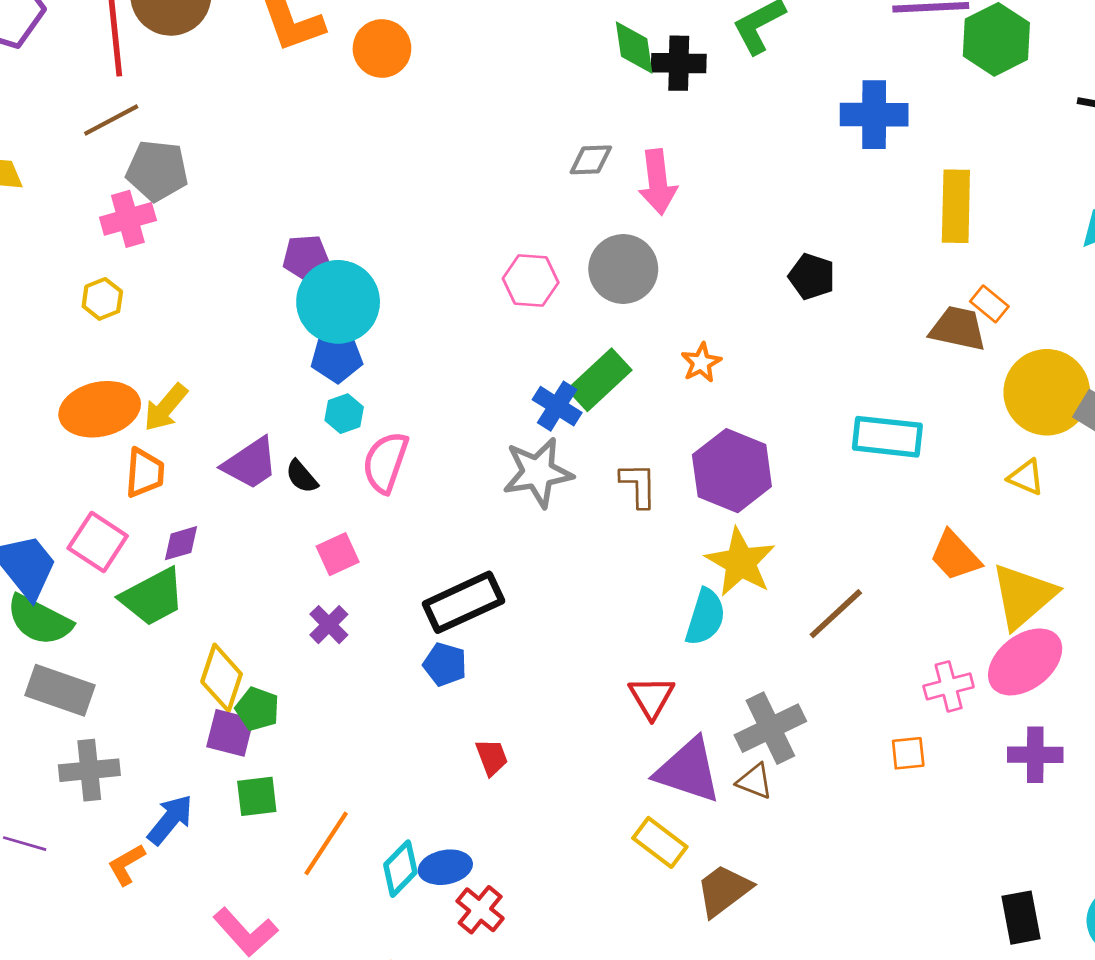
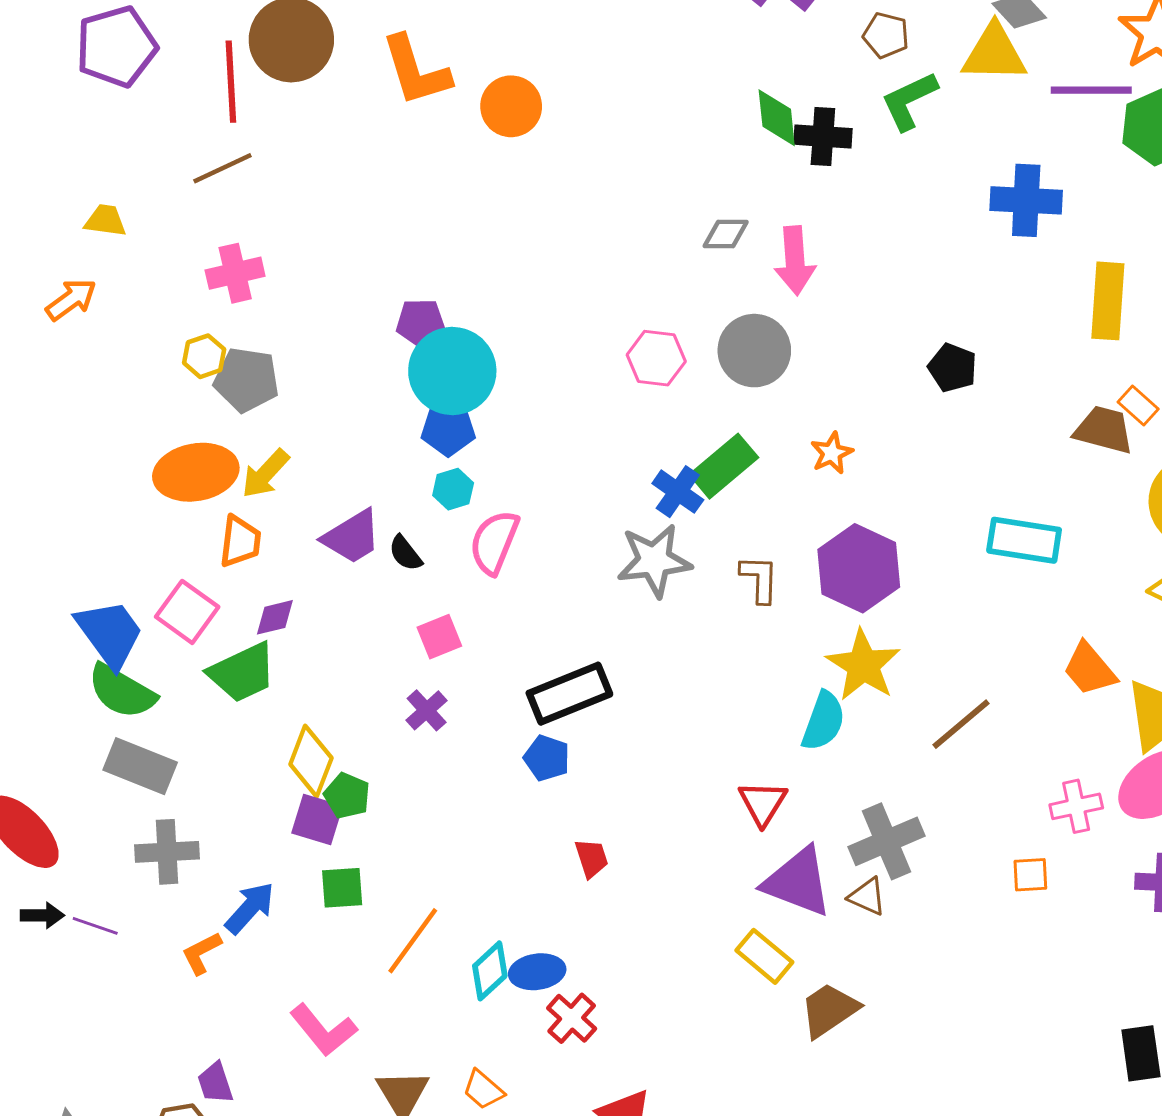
gray pentagon: (157, 171) -> (247, 380), moved

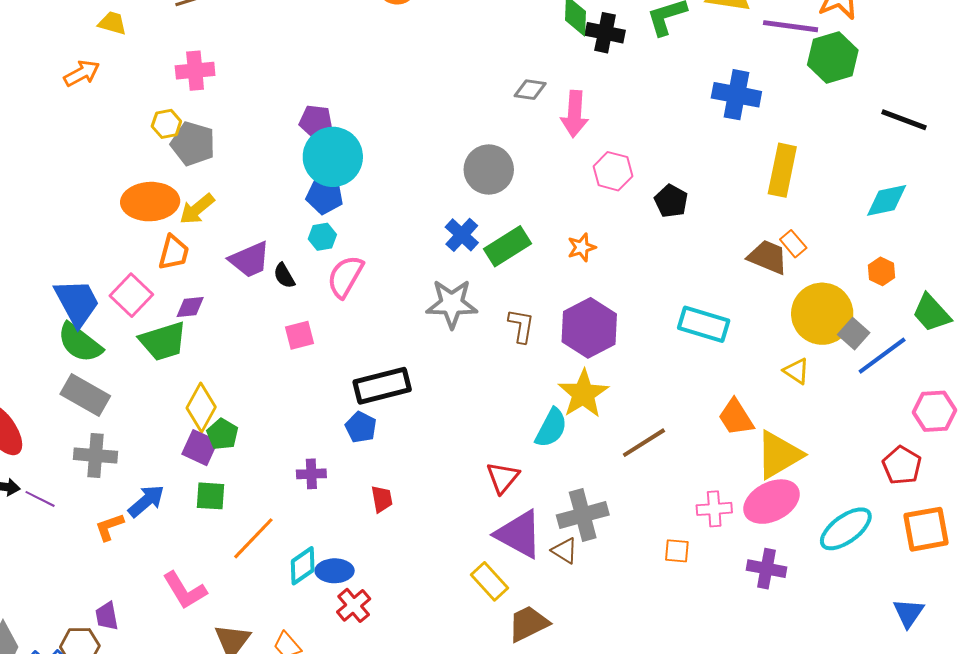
gray circle: (754, 351) -> (489, 170), moved
pink hexagon: (656, 358) -> (613, 171), moved
blue cross: (678, 492) -> (462, 235), moved
purple cross: (427, 710) -> (311, 474), moved, turned 32

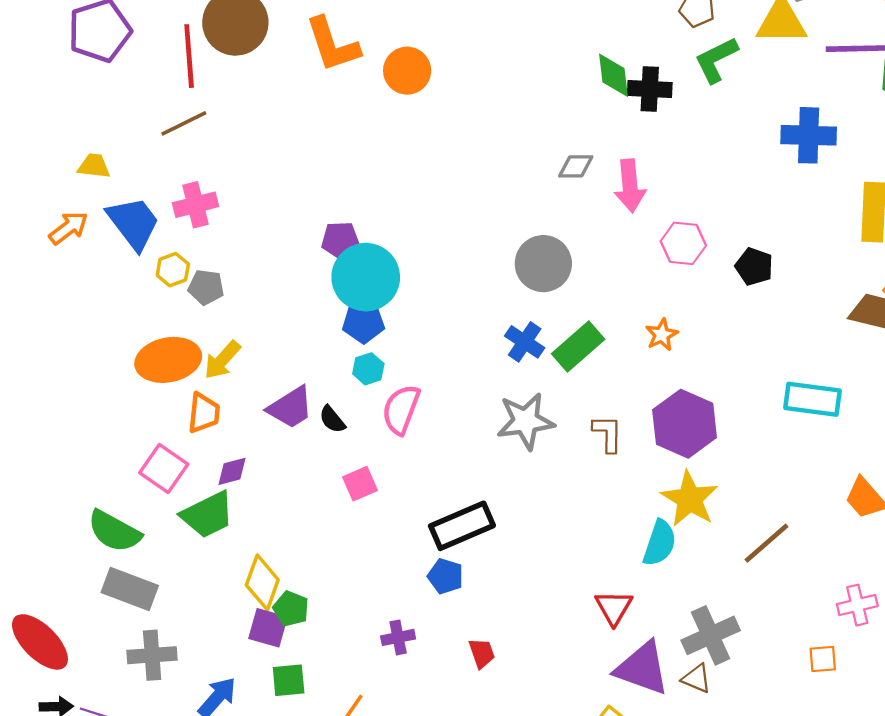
gray pentagon: (193, 144) -> (206, 287), size x0.7
blue trapezoid: (77, 303) -> (133, 223), moved

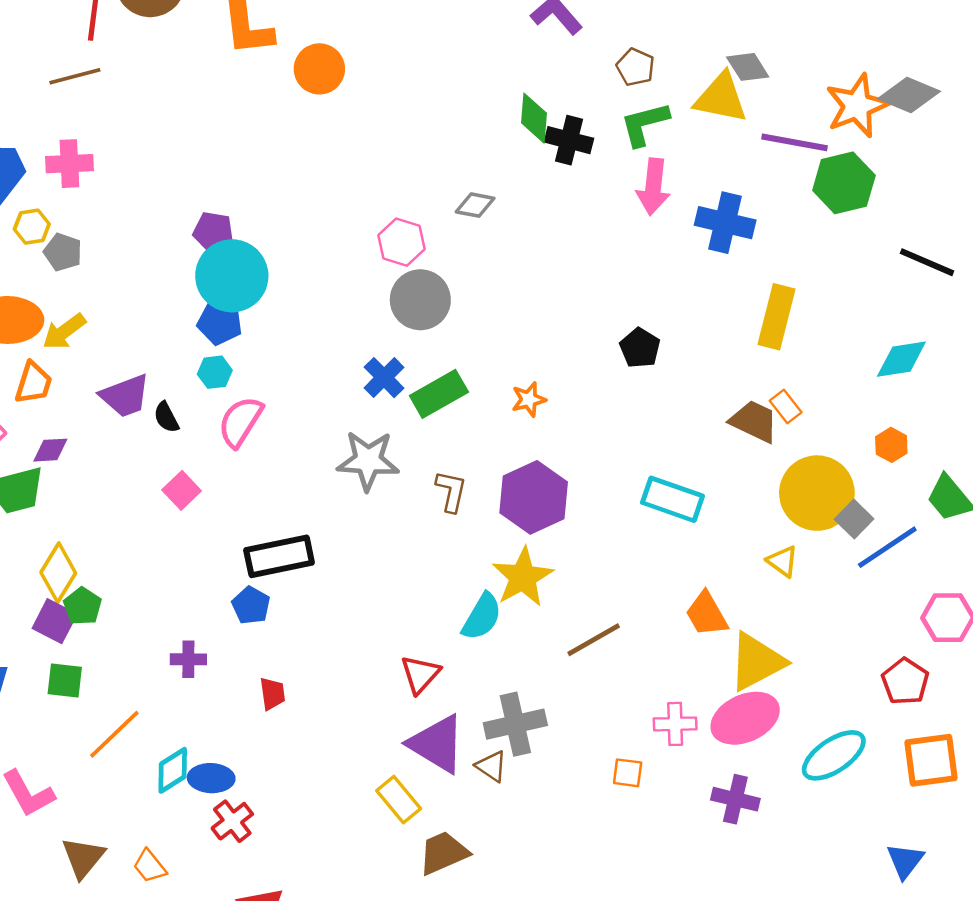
pink arrow: (630, 186) -> (653, 187), moved
pink hexagon: (683, 243) -> (401, 242), moved
pink square: (360, 484) -> (182, 490), turned -32

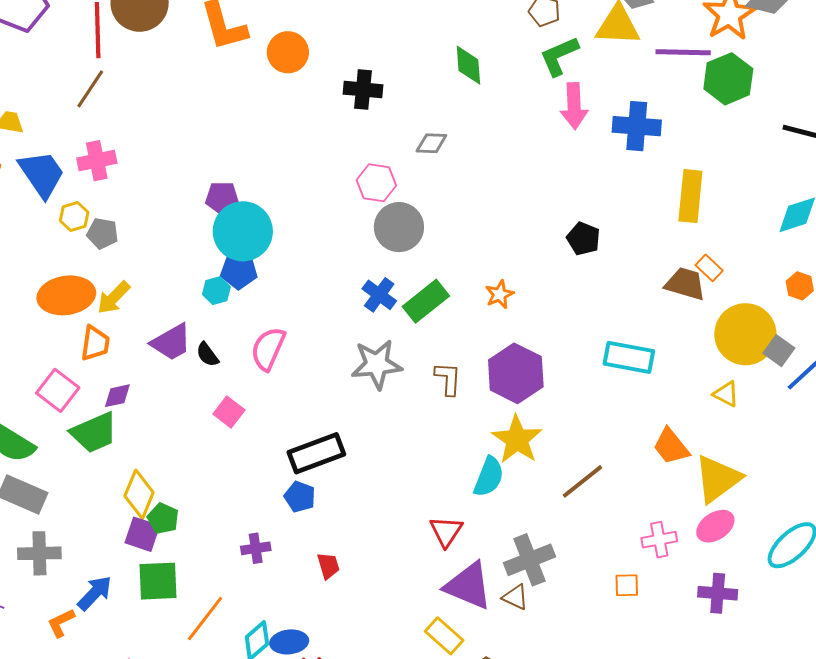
brown line: (75, 76) -> (90, 89), turned -33
black cross: (569, 140) -> (363, 89), moved
cyan hexagon: (215, 372) -> (216, 291), moved
green square: (65, 680) -> (158, 581), size x1.4
pink ellipse: (745, 718) -> (715, 526), size x0.7

